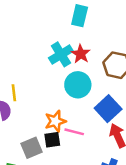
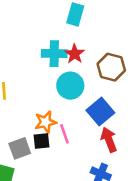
cyan cross: (61, 54) -> (54, 54), turned 30
pink line: (74, 132) -> (64, 134), turned 54

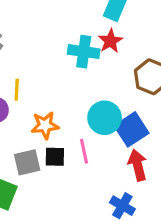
red star: (75, 54) -> (110, 41), moved
cyan circle: (70, 86) -> (105, 118), moved
orange star: (46, 122) -> (45, 125), moved

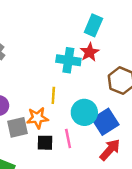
yellow line: (17, 90) -> (53, 95), moved
gray square: (27, 162) -> (17, 127), moved
red arrow: (138, 165) -> (110, 150), turned 55

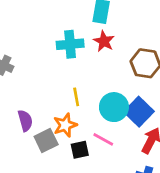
cyan cross: (68, 60) -> (70, 44), moved
pink line: (68, 139) -> (103, 139), turned -36

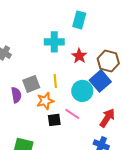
red star: (104, 41) -> (79, 56), moved
blue square: (139, 112) -> (100, 81), moved
gray square: (46, 141) -> (31, 84), moved

